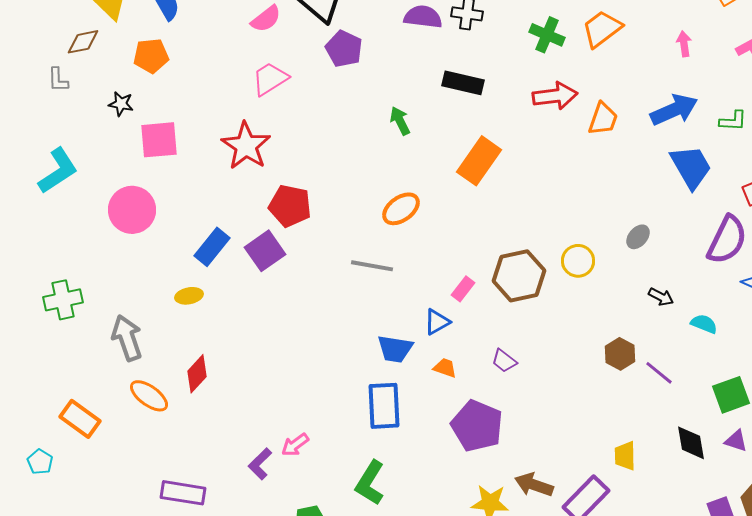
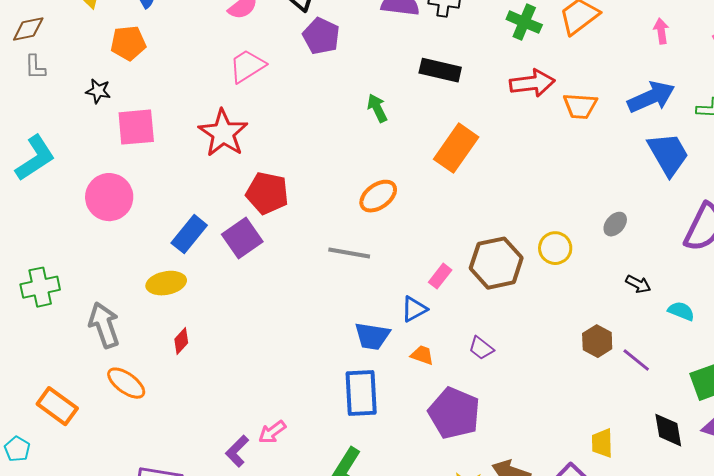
brown diamond: (83, 42) -> (28, 29), moved
orange trapezoid: (603, 119) -> (580, 106), turned 75
yellow ellipse: (189, 296) -> (166, 283), size x1.4
red diamond: (197, 374) -> (181, 341), moved, size x0.7

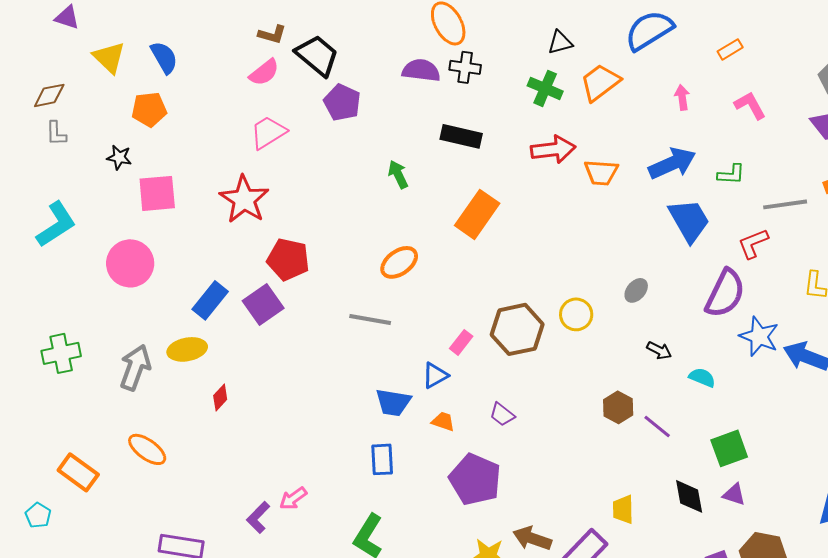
gray arrow: (104, 325) -> (135, 367), moved, turned 39
red diamond: (181, 341) -> (220, 397), moved
blue rectangle: (361, 393) -> (382, 459), size x0.7

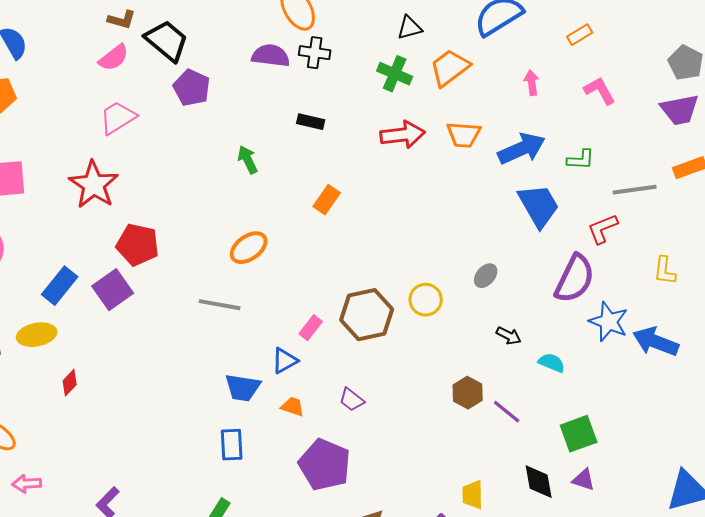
black rectangle: (461, 136) -> (311, 122), size x0.7
orange trapezoid: (601, 172) -> (464, 135), moved
orange rectangle: (477, 214) -> (327, 200), size x0.6
pink arrow: (293, 498) -> (27, 484), moved, turned 32

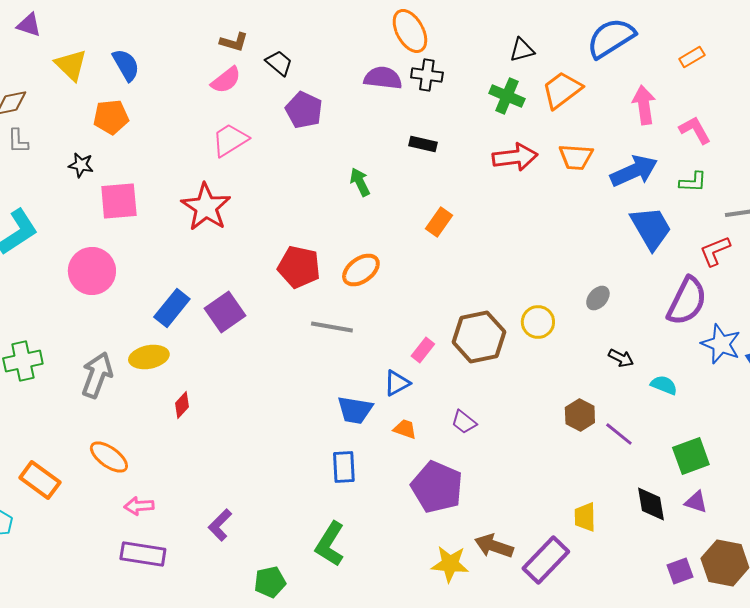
black trapezoid: (167, 41) -> (279, 63), size x0.6
pink arrow: (532, 83) -> (644, 105), size x1.5
pink L-shape: (600, 91) -> (695, 130), moved
red pentagon: (138, 245) -> (299, 267), moved

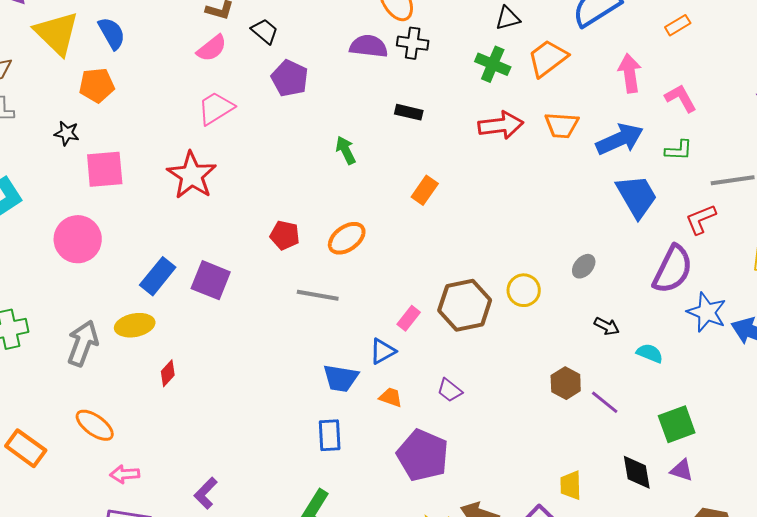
yellow triangle: (71, 65) -> (57, 33), size x1.4
red pentagon: (299, 267) -> (285, 235), size x0.7
purple square: (225, 312) -> (211, 280), turned -33

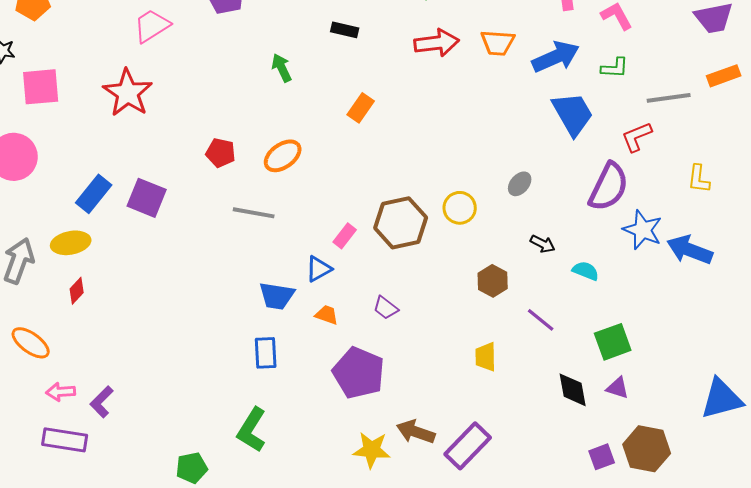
red diamond: (168, 373) -> (77, 291), moved
brown hexagon: (566, 383) -> (493, 281), moved
yellow trapezoid: (571, 485) -> (486, 357), moved
purple L-shape: (206, 493) -> (102, 402), moved

